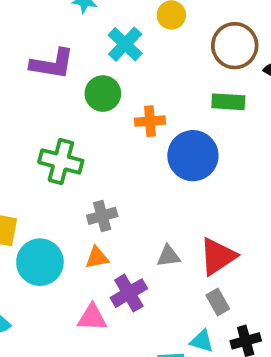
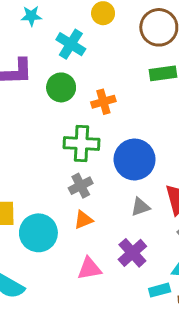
blue circle: (193, 156) -> (135, 159), moved
green cross: (61, 161) -> (81, 143), moved
purple cross: (129, 293) -> (132, 253), moved

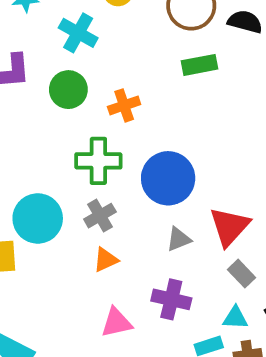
cyan circle: (38, 233) -> (38, 218), moved
purple cross: (132, 253) -> (171, 299), turned -32

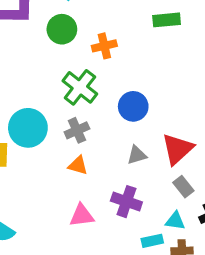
green cross: (98, 161) -> (80, 87), turned 32
blue circle: (168, 178) -> (133, 106), size x0.7
orange triangle: (106, 260) -> (78, 165), turned 35

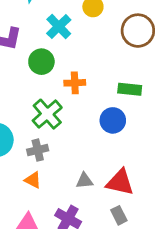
green rectangle: (167, 20) -> (130, 89), moved
blue circle: (133, 106) -> (113, 120), moved
red triangle: (178, 149) -> (120, 182), turned 44

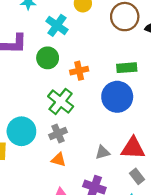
blue circle: (113, 120) -> (117, 97), size x1.4

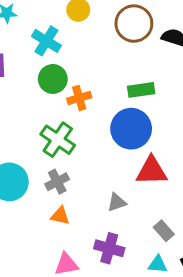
green circle: (48, 58) -> (53, 79), moved
red triangle: (133, 148) -> (152, 171), moved

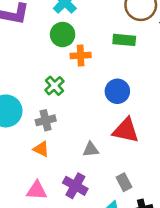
green rectangle: (141, 90) -> (124, 40), moved
blue circle: (131, 129) -> (117, 91), size x0.7
green cross: (58, 140) -> (54, 86), size x0.7

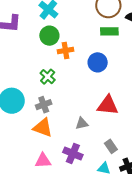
green rectangle: (124, 40) -> (109, 31), moved
blue circle: (117, 91) -> (98, 62), moved
orange triangle: (41, 149) -> (43, 128), size x1.5

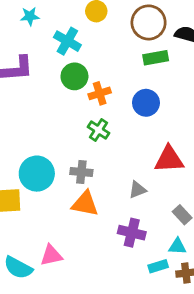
green cross: (48, 77) -> (98, 130), moved
gray cross: (44, 105) -> (81, 172), turned 35
pink triangle: (43, 161) -> (51, 255), moved

